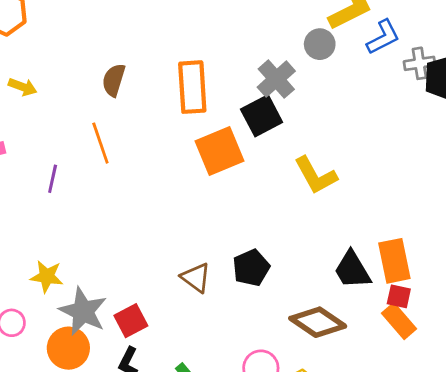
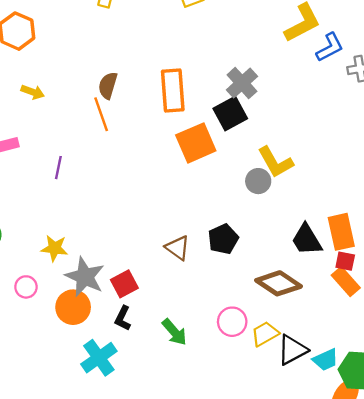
gray circle: (320, 44) -> (258, 181), moved
orange line: (100, 143) -> (101, 114), moved

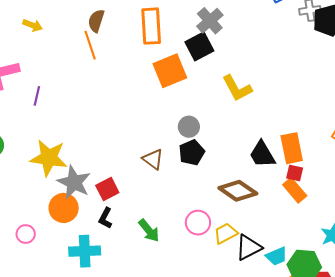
purple line: (58, 168) -> (37, 96), moved
gray circle: (258, 181) -> (189, 127), moved
yellow star: (55, 248) -> (49, 158), size x1.6
pink circle: (26, 287) -> (26, 234), moved
cyan cross: (99, 358) -> (85, 251), turned 32

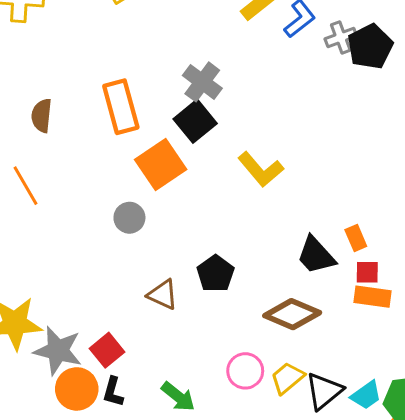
orange line: (90, 45) -> (26, 186), moved
gray circle: (189, 127) -> (129, 218), moved
orange rectangle: (292, 148) -> (356, 238), size x0.6
orange rectangle: (295, 190) -> (372, 297), turned -30
orange circle: (64, 208) -> (77, 389), moved

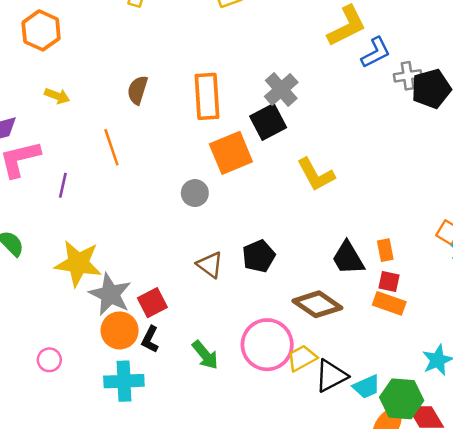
pink circle: (245, 371) -> (267, 345), size x1.6

